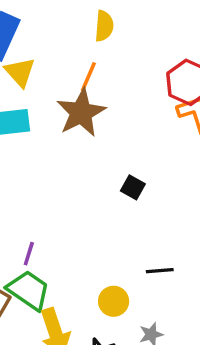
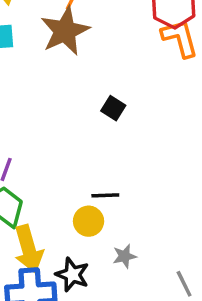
black line: (160, 271) -> (105, 195), moved

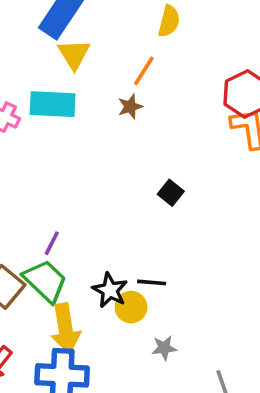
brown star: (65, 31) -> (130, 107), size x0.5
black star: (72, 275) -> (110, 290), moved

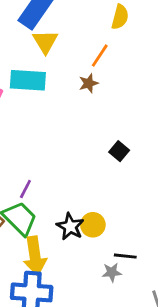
black line: (152, 282) -> (125, 256), moved
yellow circle: (131, 307) -> (93, 225), moved

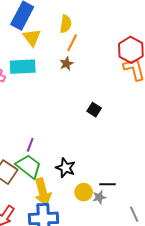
yellow semicircle: (120, 17) -> (66, 24), moved
yellow circle: (93, 225) -> (84, 192), moved

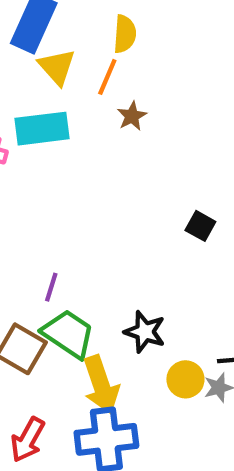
orange line: (72, 43) -> (107, 77), moved
black square: (94, 110) -> (200, 226), moved
purple line: (30, 145) -> (51, 287), moved

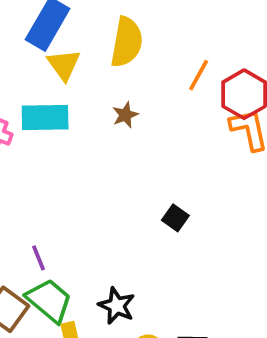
yellow semicircle: (125, 34) -> (127, 42), size x1.5
orange line: (107, 77) -> (199, 75), moved
purple line: (51, 287) -> (38, 258), turned -45

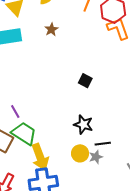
black star: (117, 306) -> (83, 125), moved

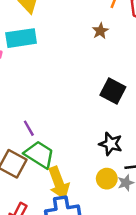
brown star: (51, 29) -> (100, 31), moved
black square: (85, 81) -> (113, 91), size x1.5

